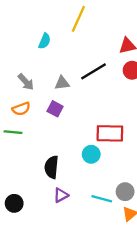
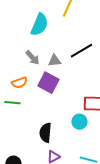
cyan semicircle: (45, 41) -> (39, 25), size x1.6
gray arrow: (26, 82) -> (32, 58), moved
purple square: (55, 109) -> (48, 83), size x1.5

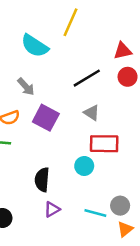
cyan semicircle: (39, 25) -> (35, 46), turned 100
gray triangle: (54, 61) -> (92, 113), moved, turned 40

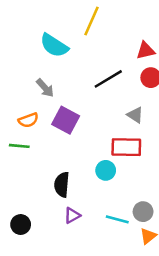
gray triangle: (92, 113) -> (135, 115), moved

